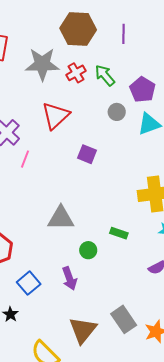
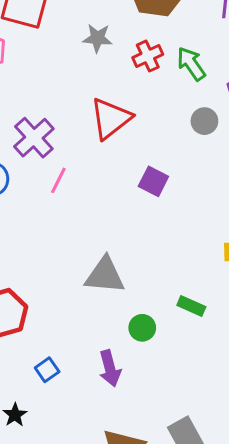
gray star: (42, 64) -> (97, 38), size x0.6
blue square: (29, 283) -> (47, 370), size x0.7

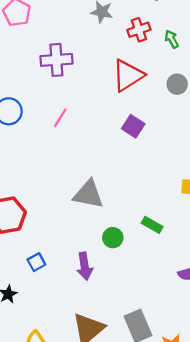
green arrow: (191, 64) -> (172, 39), size x0.7
red triangle: (111, 118) -> (128, 75), moved
purple cross: (34, 138) -> (56, 60), moved, turned 32

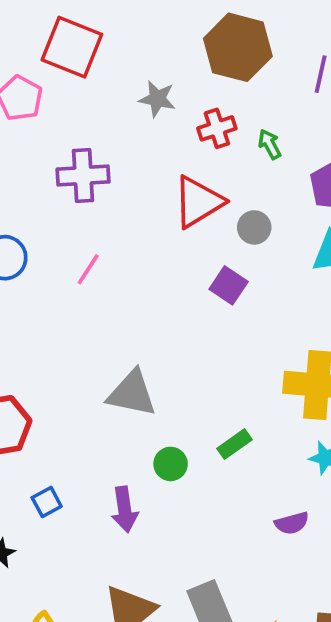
gray circle: (177, 84) -> (254, 227), moved
purple square: (133, 126) -> (229, 285), moved
green rectangle: (152, 225) -> (234, 444), turned -66

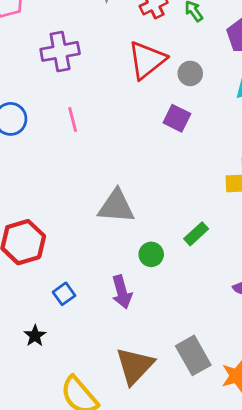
pink line: (88, 269) -> (73, 120), turned -40

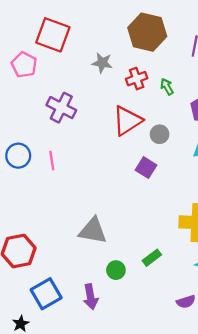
purple cross: (60, 51) -> (61, 108), turned 32
pink line: (73, 120) -> (52, 161), moved
blue square: (64, 294) -> (46, 294), size x1.8

